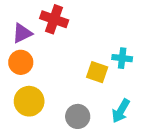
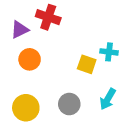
orange circle: (21, 62) -> (30, 59), moved
yellow circle: (29, 101) -> (26, 108), moved

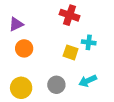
red cross: (48, 17) -> (70, 15), moved
cyan arrow: (108, 99) -> (88, 81), turned 36

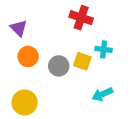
purple triangle: (16, 24) -> (19, 28), turned -49
gray circle: (56, 85) -> (59, 66), moved

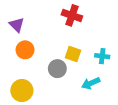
cyan cross: (104, 49) -> (102, 56), moved
gray circle: (59, 66) -> (57, 69), moved

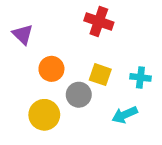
orange circle: (25, 50) -> (51, 69), moved
yellow circle: (22, 91) -> (44, 115), moved

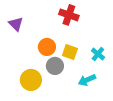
orange circle: (51, 69) -> (47, 47), moved
cyan cross: (140, 77) -> (98, 54), turned 32

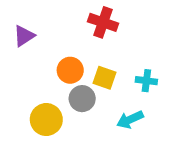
purple triangle: (16, 24) -> (24, 36), turned 42
cyan cross: (98, 54) -> (146, 81), turned -32

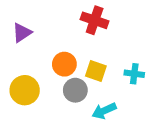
yellow circle: (46, 120) -> (25, 90), moved
cyan arrow: (130, 120) -> (104, 111), moved

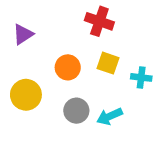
yellow square: (96, 71) -> (108, 63), moved
gray circle: (75, 90) -> (76, 111), moved

